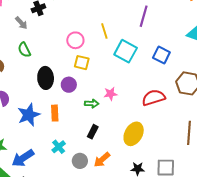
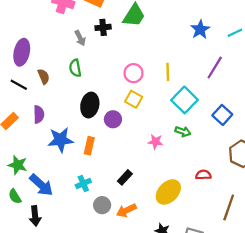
red semicircle: (154, 98) -> (203, 175), moved, size x0.6
green arrow: (92, 104) -> (183, 131), moved
blue arrow: (23, 158) -> (41, 185), turned -120

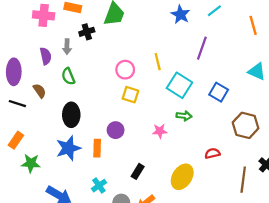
gray arrow: (80, 38) -> (67, 47), turned 40
black ellipse: (90, 105) -> (71, 115), moved
purple semicircle: (39, 114) -> (46, 56), moved
purple circle: (113, 119) -> (116, 130), moved
green star: (18, 165) -> (31, 163), moved

